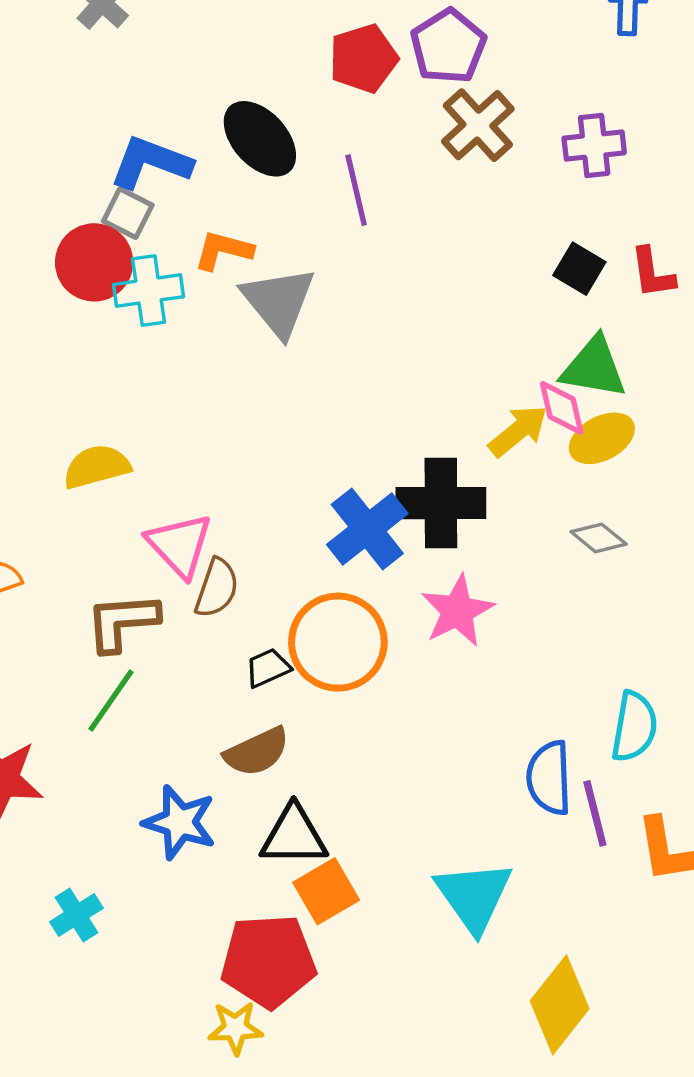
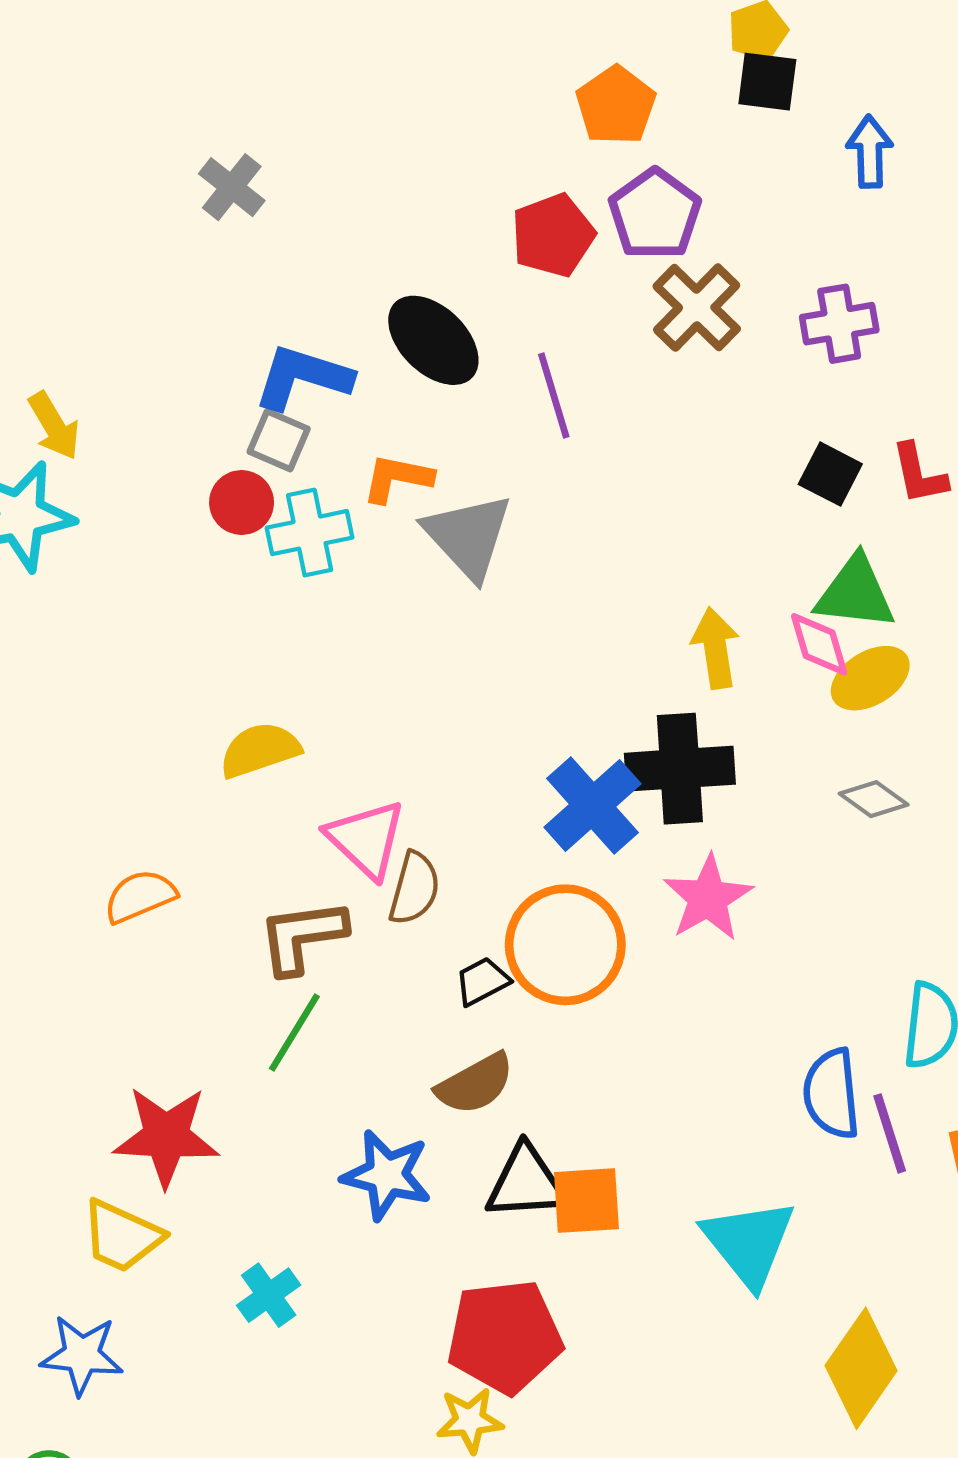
red circle: (94, 262) -> (242, 503), size x0.7
yellow arrow: (518, 431) -> (716, 648), moved, turned -56
orange square: (326, 891) -> (586, 1201), moved, turned 30

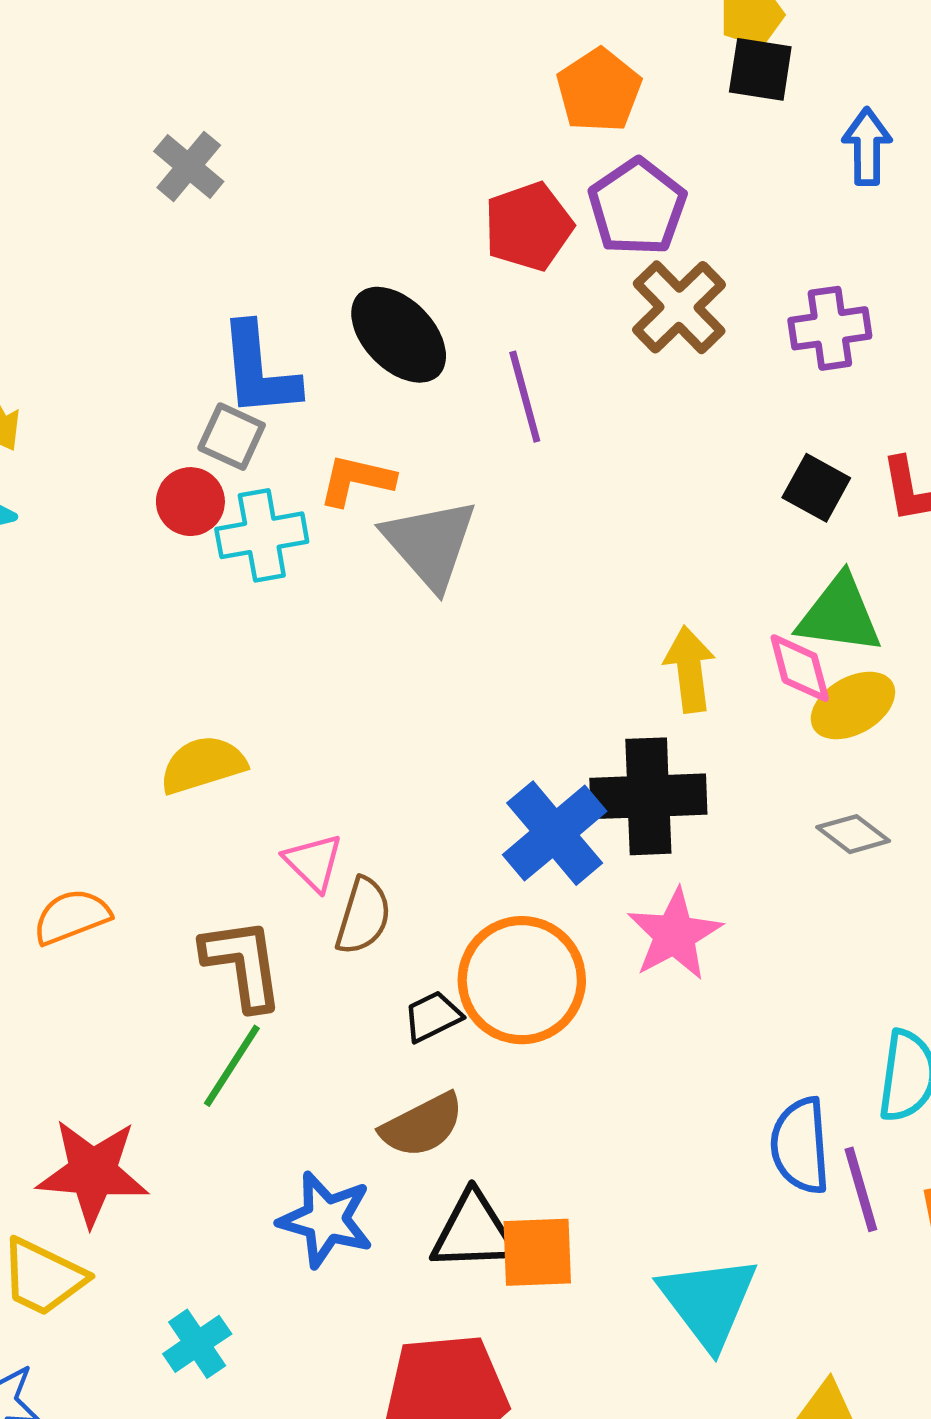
blue L-shape: (303, 377) -> (259, 370), turned -114
pink triangle: (366, 839) -> (313, 862), size x0.7
brown L-shape: (302, 936) -> (243, 964), turned 88

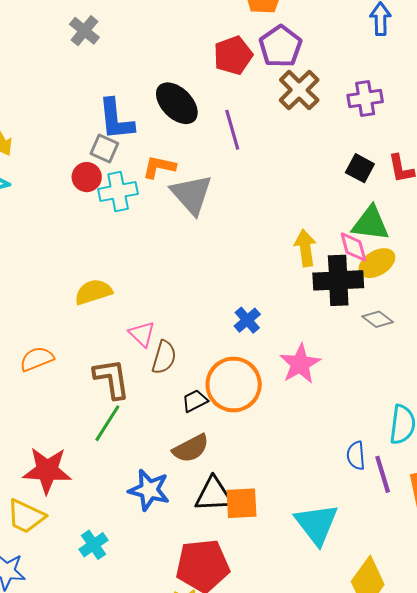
black cross: (648, 796) -> (338, 280), moved
blue cross: (555, 833) -> (247, 320), size x0.6
blue semicircle: (800, 1146) -> (356, 456), size x0.7

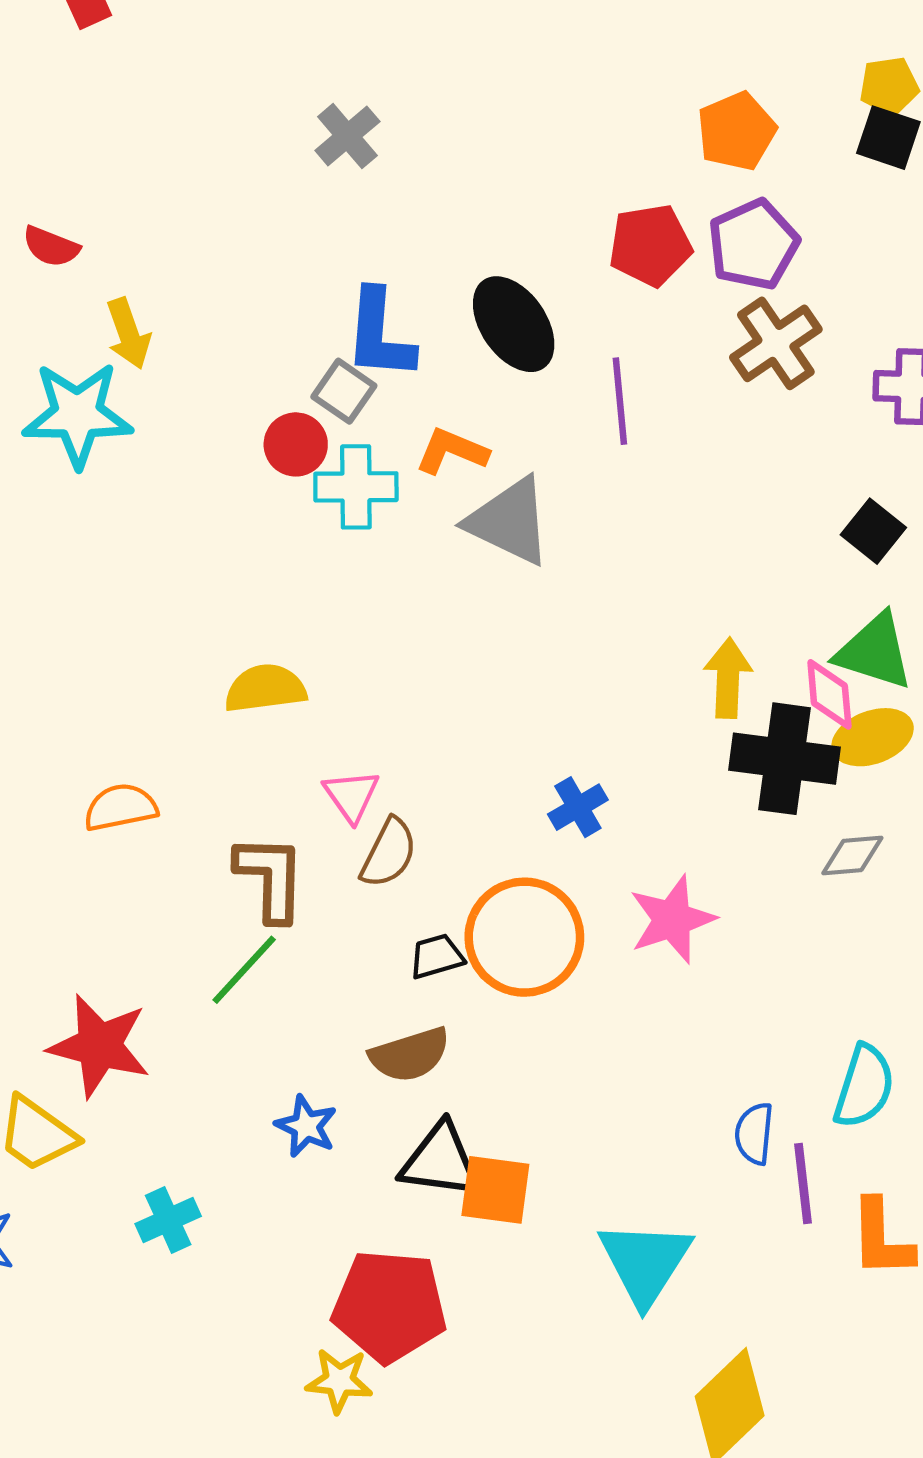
gray triangle: (192, 194) -> (509, 521), turned -33
gray diamond: (378, 319) -> (852, 855), turned -52
blue star: (149, 490) -> (306, 1126), size x0.7

